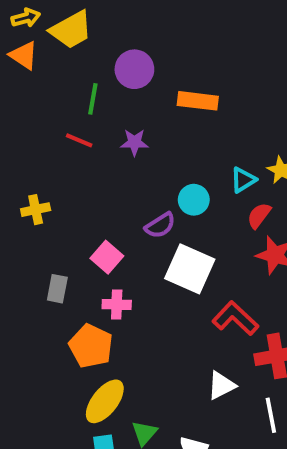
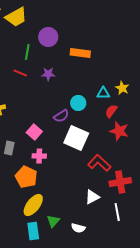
cyan triangle: (243, 180) -> (103, 93), turned 32

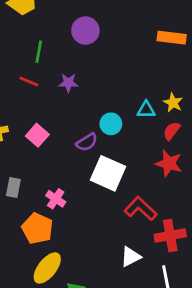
purple circle: (48, 37) -> (85, 31), moved
orange rectangle: (80, 53) -> (172, 38), moved
red semicircle: (111, 111) -> (172, 131), moved
pink square: (34, 132) -> (37, 135), moved
pink cross: (39, 156) -> (56, 199), turned 32

